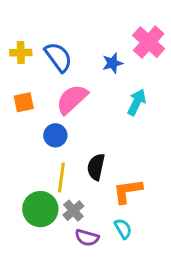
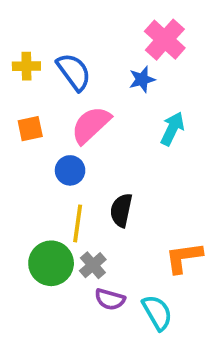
pink cross: (149, 42) -> (165, 40), moved
orange L-shape: (128, 191) -> (184, 258), moved
cyan semicircle: (123, 229) -> (157, 313), moved, size x1.4

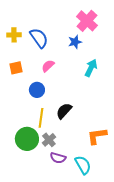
pink semicircle: (91, 125) -> (48, 66), size x0.6
black semicircle: (121, 210) -> (64, 111), turned 30

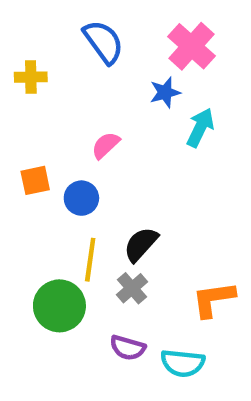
blue semicircle: (39, 38) -> (103, 42), moved
orange square: (16, 68) -> (35, 180), moved
cyan arrow: (91, 68) -> (200, 128), moved
gray cross: (49, 140) -> (132, 288), moved
cyan semicircle: (83, 165) -> (183, 363), turned 126

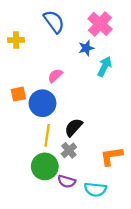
blue circle: (81, 198) -> (42, 103), size x1.5
green circle: (59, 306) -> (45, 166), moved

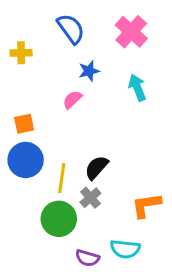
blue star: (86, 48) -> (89, 71), moved
cyan arrow: (105, 66) -> (137, 88), turned -48
blue circle: (42, 103) -> (26, 160), moved
purple semicircle: (67, 181) -> (87, 258), moved

